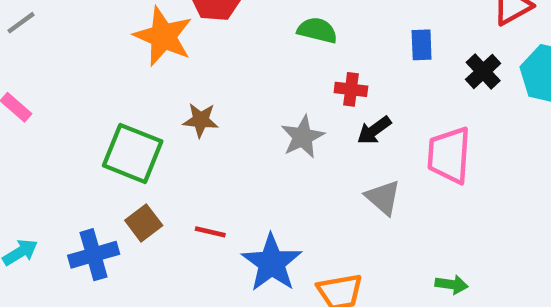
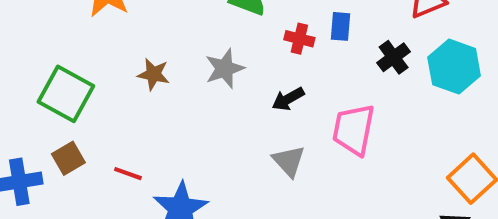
red cross: (351, 89) -> (299, 39), moved
brown star: (201, 120) -> (154, 74), moved
gray star: (303, 137) -> (225, 69), moved

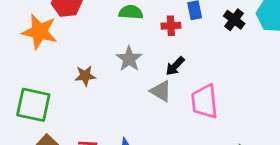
pink trapezoid: (354, 130) -> (205, 101), moved
gray triangle: (289, 161) -> (161, 91), moved

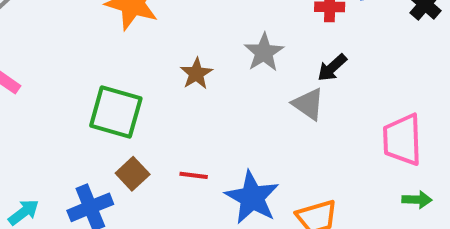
brown star: (85, 76) -> (196, 74), turned -30
pink trapezoid: (205, 101) -> (402, 140), moved

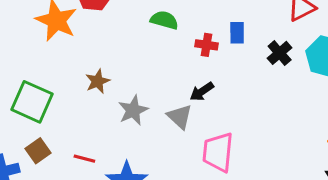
gray star: (264, 52) -> (133, 110), moved
pink trapezoid: (402, 140) -> (218, 152), moved

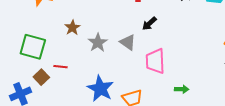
black arrow: (202, 92) -> (149, 24), moved
red line: (84, 159) -> (60, 67), moved

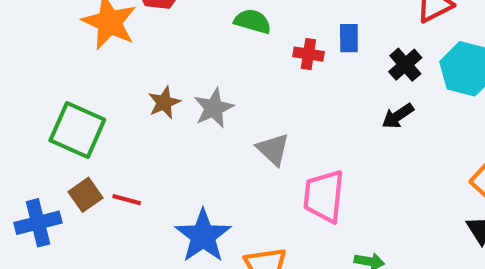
black arrow: (149, 24) -> (398, 116), moved
gray star: (98, 43) -> (214, 108), moved
red line: (60, 67) -> (127, 200), moved

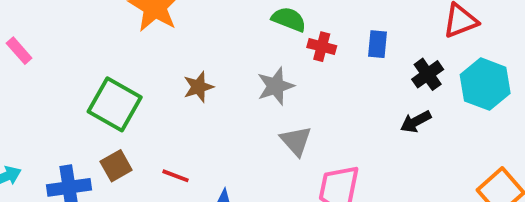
red cross: (308, 54) -> (322, 47), moved
gray star: (214, 108) -> (276, 86), moved
red line: (127, 200) -> (176, 176), moved

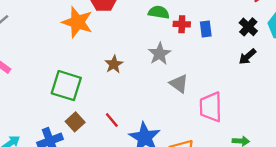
blue rectangle: (377, 44) -> (206, 29), moved
red line: (176, 176) -> (112, 120), turned 42

